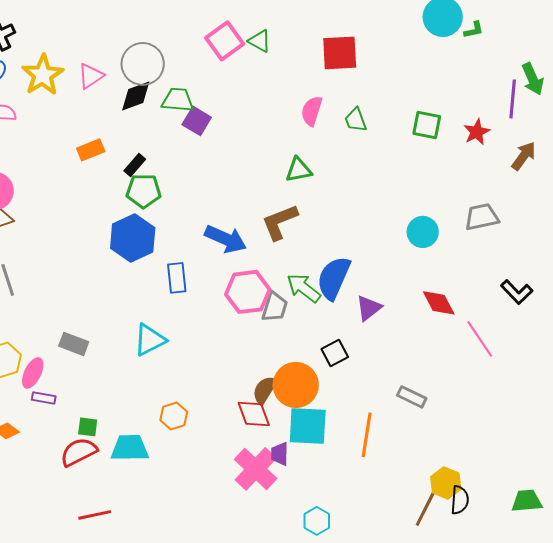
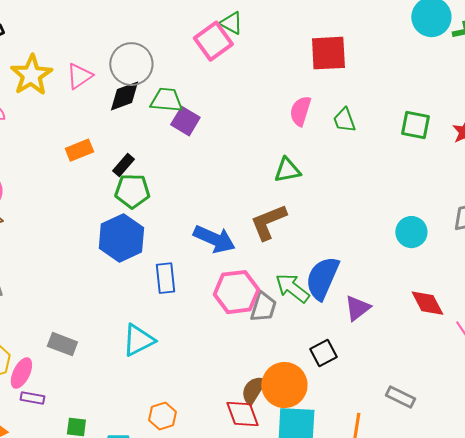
green triangle: (260, 41) -> (231, 23), moved

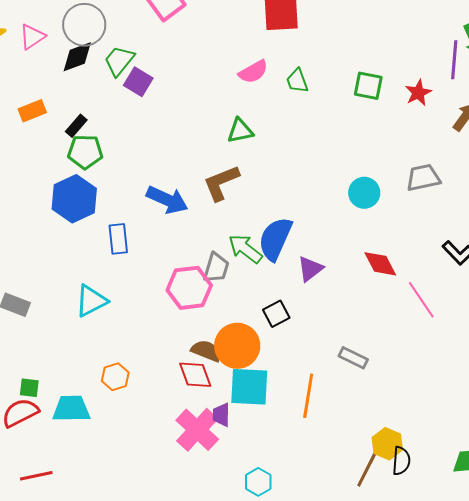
green trapezoid: (166, 100) -> (119, 61), turned -56
pink semicircle: (300, 111) -> (253, 72), turned -136
pink hexagon: (236, 292) -> (189, 288), moved
brown semicircle: (253, 390) -> (206, 351), turned 80

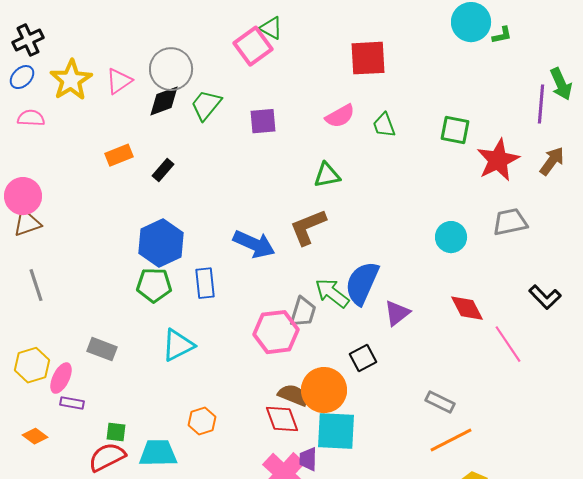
purple square: (138, 82) -> (263, 121), moved, turned -36
red star: (418, 93) -> (498, 160), moved, size x1.6
green pentagon: (85, 152) -> (154, 285), moved
orange line: (308, 396) -> (451, 440), moved, turned 54

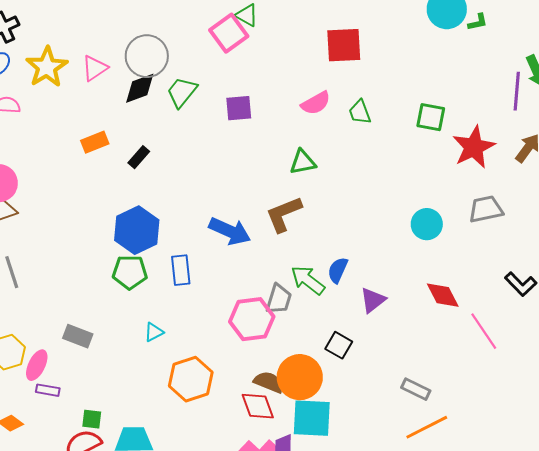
blue semicircle: (362, 283) -> (338, 270), size x0.6
cyan triangle: (178, 345) -> (154, 332), size x0.6
black square: (363, 358) -> (339, 345), turned -32
orange hexagon: (202, 421) -> (191, 379), moved, size x1.6

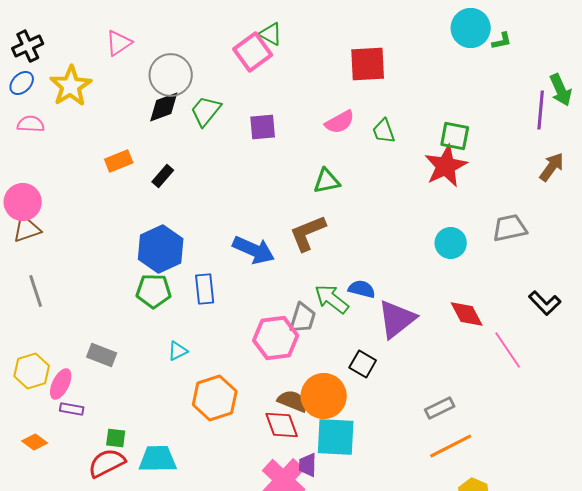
pink triangle: (95, 68) -> (119, 43), moved
red star: (474, 147) -> (446, 166), moved
blue semicircle: (338, 270) -> (362, 289), turned 80
purple triangle: (373, 300) -> (397, 319), size x1.5
gray rectangle: (416, 389) -> (440, 408), turned -52

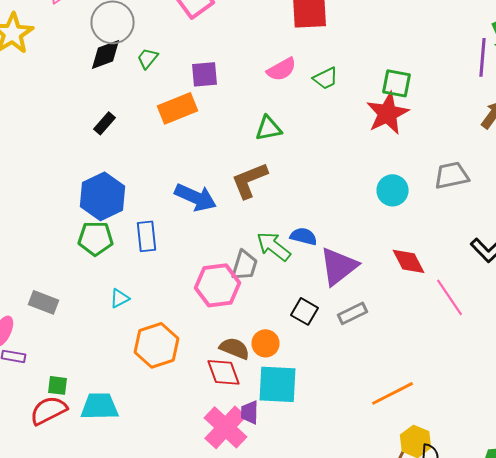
green trapezoid: (206, 111) -> (148, 58), size x0.7
green trapezoid: (384, 131) -> (326, 78), turned -96
orange rectangle: (119, 161) -> (178, 108), moved, size x1.4
orange circle: (324, 396) -> (266, 343), size x0.6
gray rectangle: (440, 408) -> (352, 313), moved

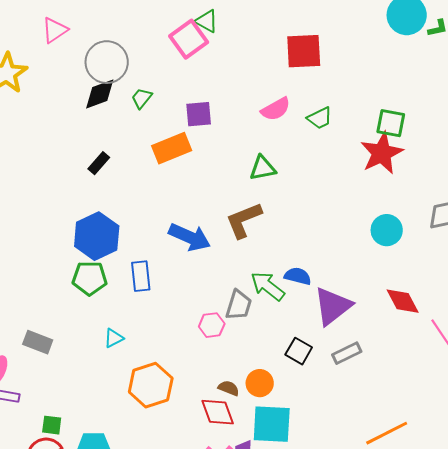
pink hexagon: (218, 285) -> (212, 325), size x0.6
brown semicircle: (234, 348) -> (229, 388), size x0.7

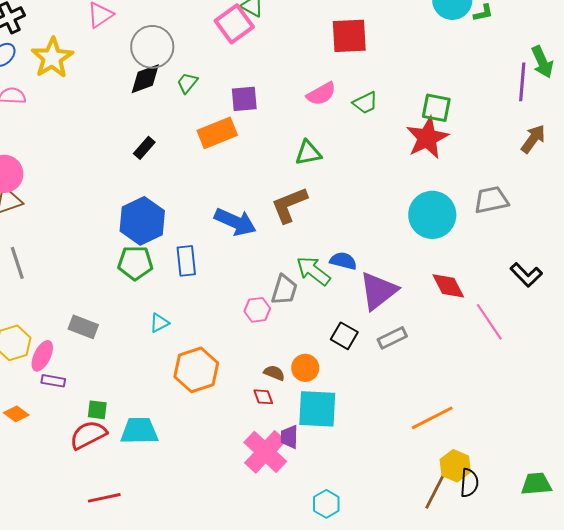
cyan circle: (387, 230) -> (432, 215), size x1.5
red diamond: (218, 412) -> (263, 397), size x0.6

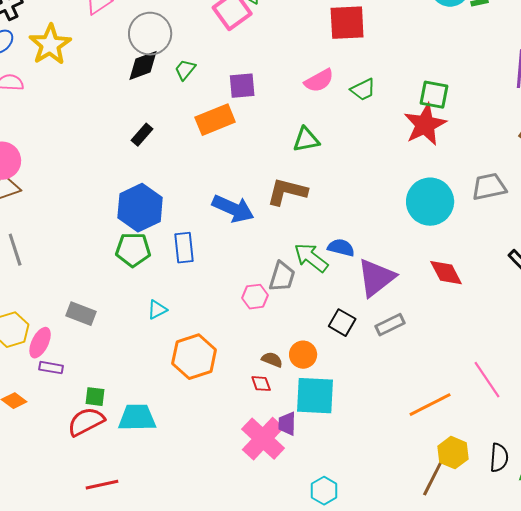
brown L-shape: (289, 205) -> (287, 192), turned 36
pink line: (489, 322) -> (487, 380), moved
black semicircle: (469, 483) -> (499, 458), moved

